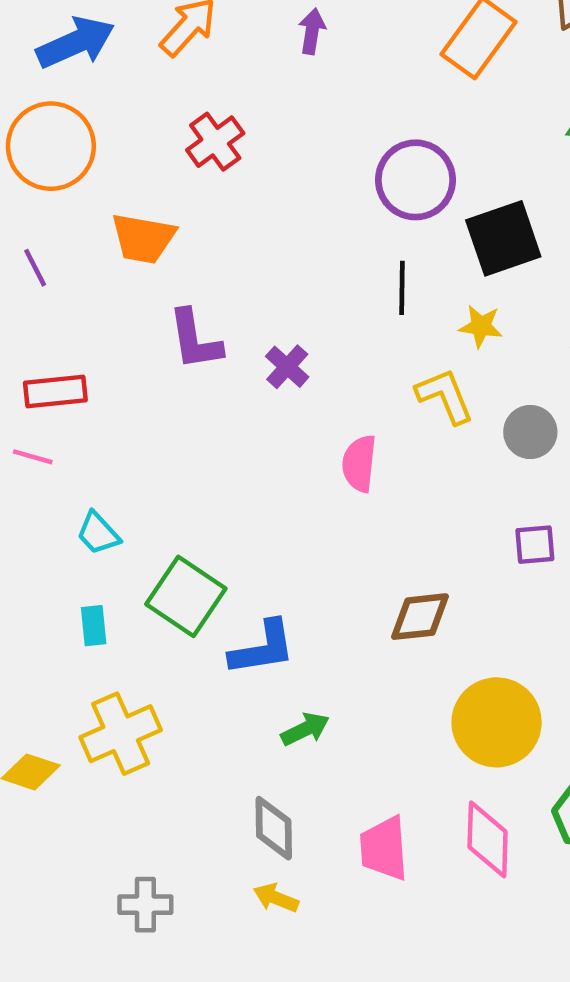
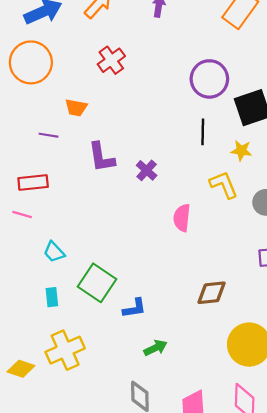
orange trapezoid: (143, 238) -> (76, 108), size x0.7
purple line: (35, 268) -> (48, 135), moved, turned -54
blue L-shape: (262, 648) -> (134, 308), size x0.7

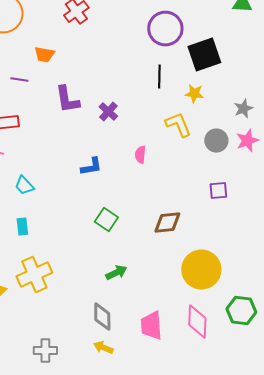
pink semicircle: (182, 218) -> (140, 155), size x0.7
green square: (97, 283) -> (106, 220), moved, size x0.7
blue L-shape: (134, 308) -> (91, 167), moved

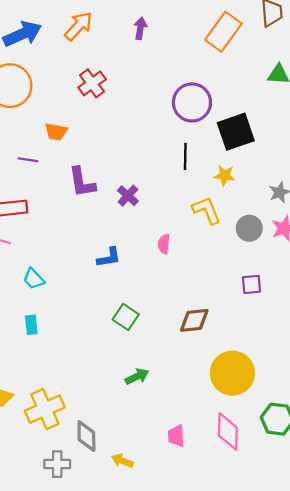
yellow cross: (34, 275) -> (45, 409), moved
gray diamond: (102, 317) -> (86, 436), moved
pink trapezoid: (151, 326) -> (176, 436), size x0.7

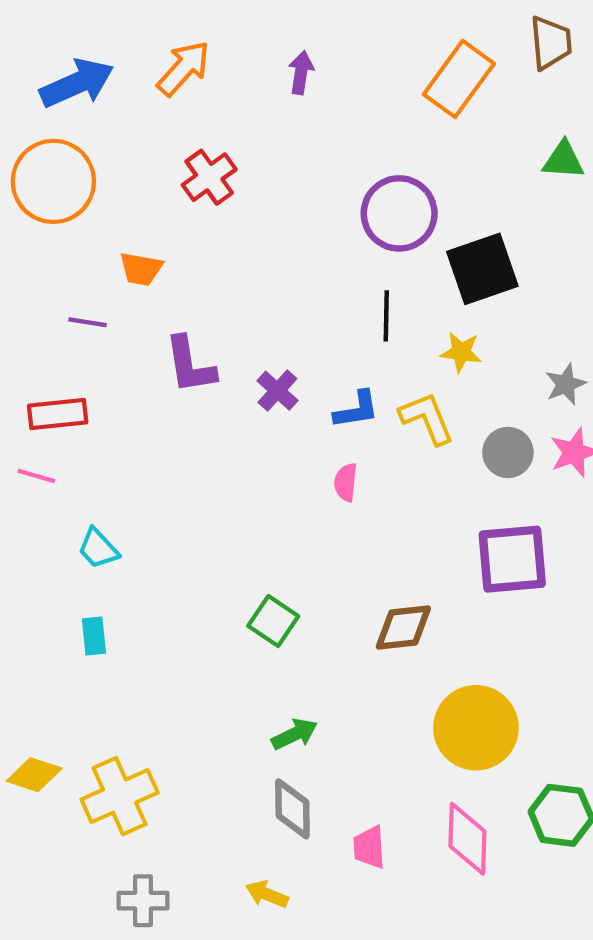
blue L-shape: (109, 257) -> (356, 410), moved
purple square: (251, 284) -> (512, 559), size x1.8
gray diamond: (86, 436) -> (292, 809), moved

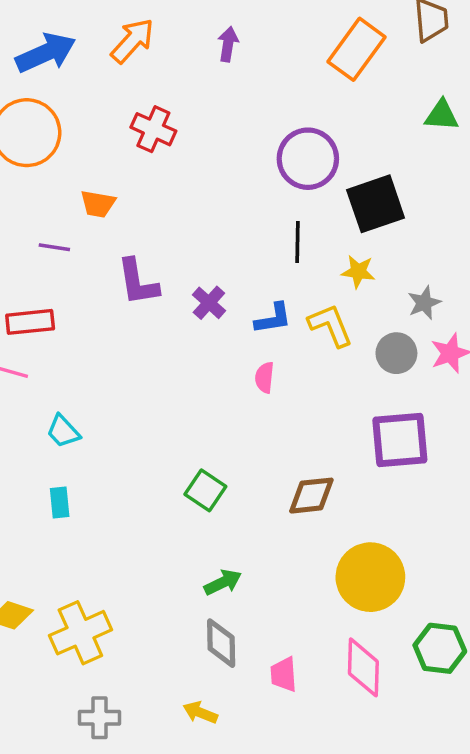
red cross: (209, 177) -> (153, 129), turned -30
gray star: (566, 384) -> (424, 303), moved

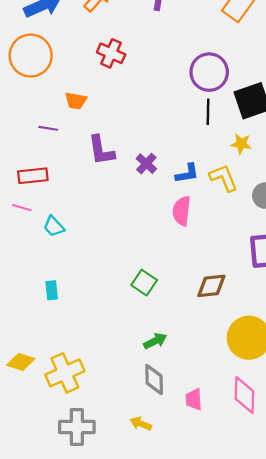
black line: (297, 242) -> (208, 112), moved
pink semicircle: (264, 377) -> (182, 211), size x1.5
cyan trapezoid: (63, 431) -> (54, 226), moved
gray cross: (100, 718) -> (77, 427), size x1.4

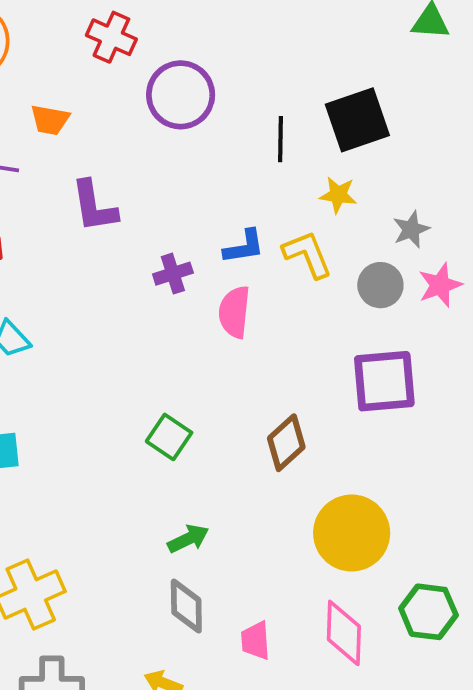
purple circle: (209, 72) -> (181, 95), moved
purple cross: (146, 164) -> (173, 274), moved, turned 30
brown diamond: (211, 286) -> (286, 443), turned -36

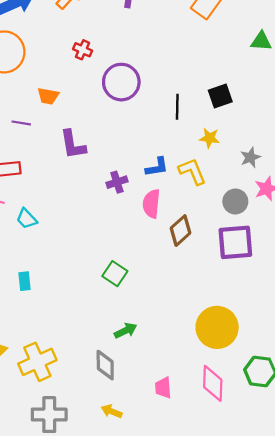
red cross: (111, 37) -> (83, 50), size x0.7
black square: (357, 120) -> (220, 96), size x0.7
gray circle: (380, 285) -> (235, 201), moved
brown diamond: (286, 443) -> (180, 231), moved
gray diamond: (186, 606) -> (105, 365), moved

